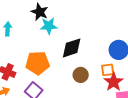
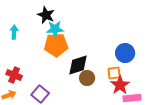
black diamond: (72, 48) -> (78, 65), moved
orange pentagon: (38, 63) -> (56, 45), moved

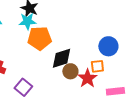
cyan star: (55, 29) -> (27, 21), moved
red star: (120, 85) -> (87, 78), moved

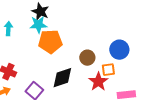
black diamond: (61, 58) -> (62, 78), moved
brown circle: (70, 71) -> (87, 58), moved

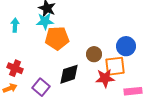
orange square: (108, 70) -> (115, 66), size x1.5
red star: (98, 82) -> (105, 78), turned 30

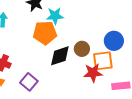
cyan star: (45, 21) -> (55, 16), moved
black diamond: (69, 74) -> (60, 56), moved

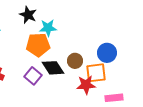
black diamond: (60, 56) -> (53, 68), turned 75
purple square: (29, 82) -> (33, 76), moved

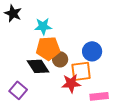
cyan star: (48, 28) -> (43, 26), moved
orange pentagon: (38, 45) -> (48, 48), moved
purple square: (33, 76) -> (18, 90), moved

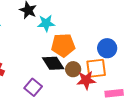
cyan star: (43, 26) -> (46, 23), moved
brown circle: (60, 59) -> (73, 69), moved

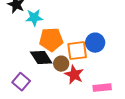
orange square: (96, 68) -> (77, 51), moved
red star: (86, 80) -> (74, 75), turned 30

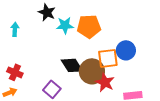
orange pentagon: (51, 40) -> (89, 26), moved
brown circle: (61, 64) -> (92, 71), size x1.6

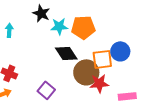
black diamond: (72, 65) -> (66, 53), moved
red star: (105, 82) -> (99, 83), turned -30

